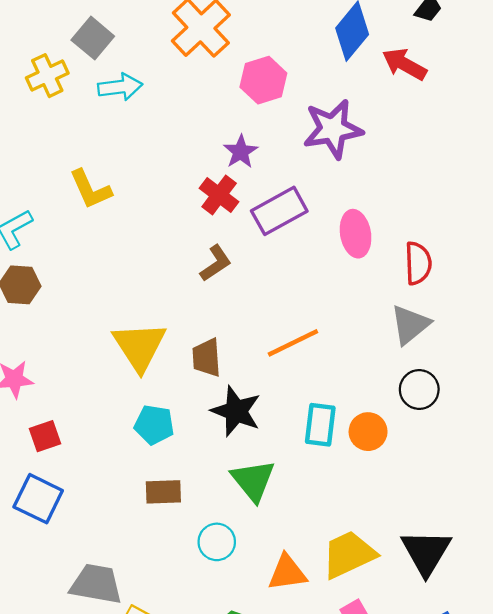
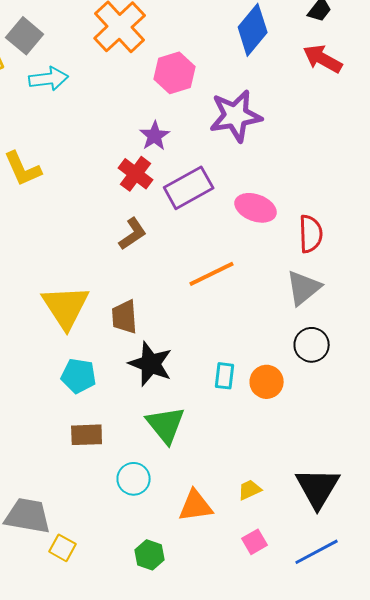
red arrow: (404, 64) -> (323, 59), moved
pink ellipse: (356, 234) -> (256, 208), turned -60
orange line: (293, 343) -> (212, 274), moved
cyan rectangle: (320, 425) -> (225, 376), size x0.7
yellow trapezoid: (349, 554) -> (250, 490), size x0.5

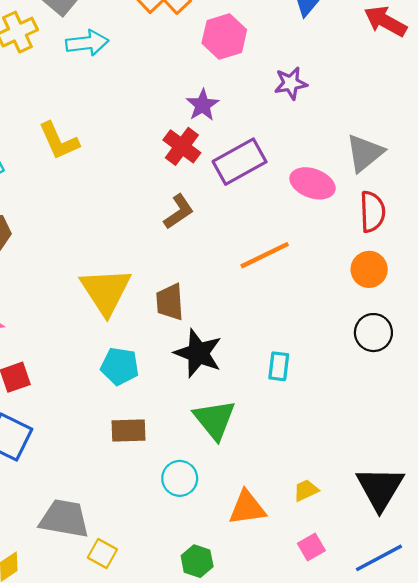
purple star: (236, 116) -> (291, 83), size x0.6
gray triangle: (304, 288) -> (365, 153), moved
orange circle: (267, 382) -> (369, 269), moved

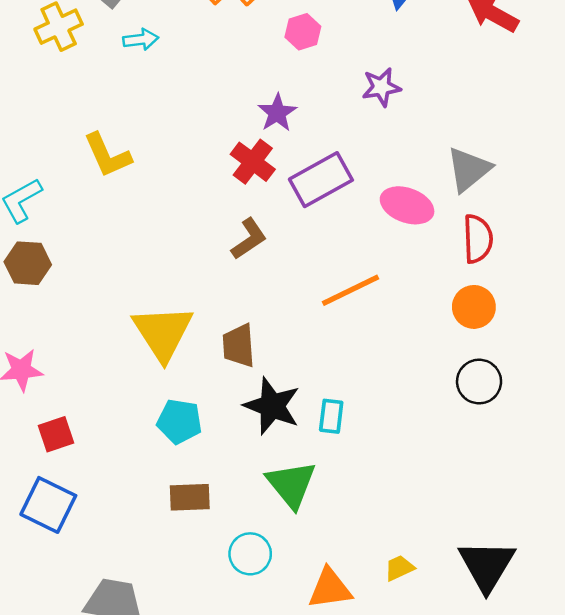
pink hexagon: (224, 36) -> (303, 32), size x0.7
cyan arrow: (87, 43) -> (141, 40), size x0.7
cyan rectangle: (279, 366) -> (331, 416), moved

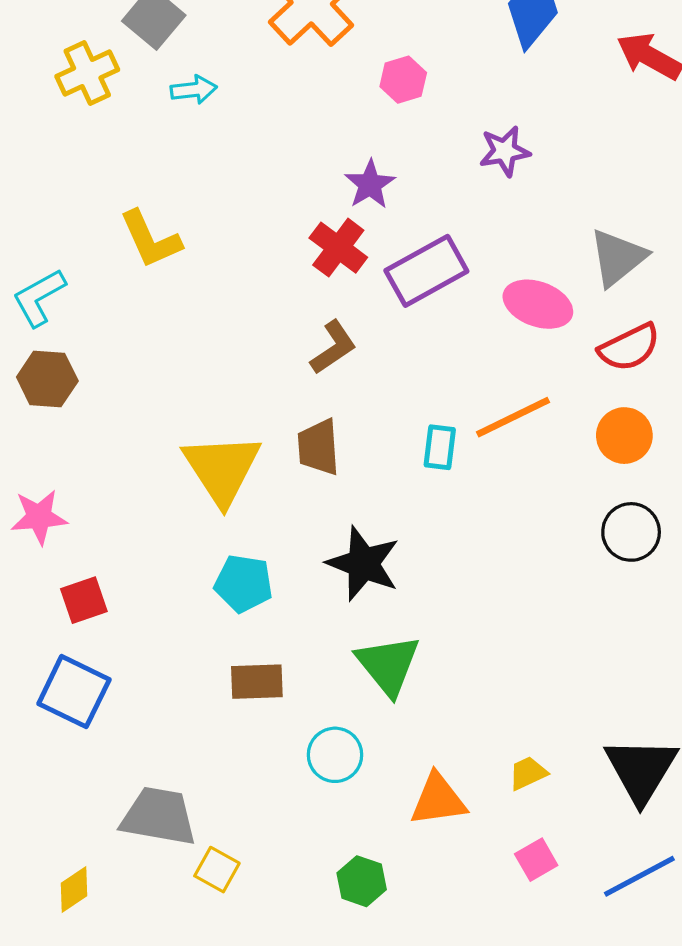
red semicircle: (478, 239) -> (629, 347), turned 66
orange line: (350, 290) -> (513, 417), moved
brown trapezoid: (239, 346) -> (318, 447), moved
cyan rectangle: (331, 416) -> (440, 447), moved

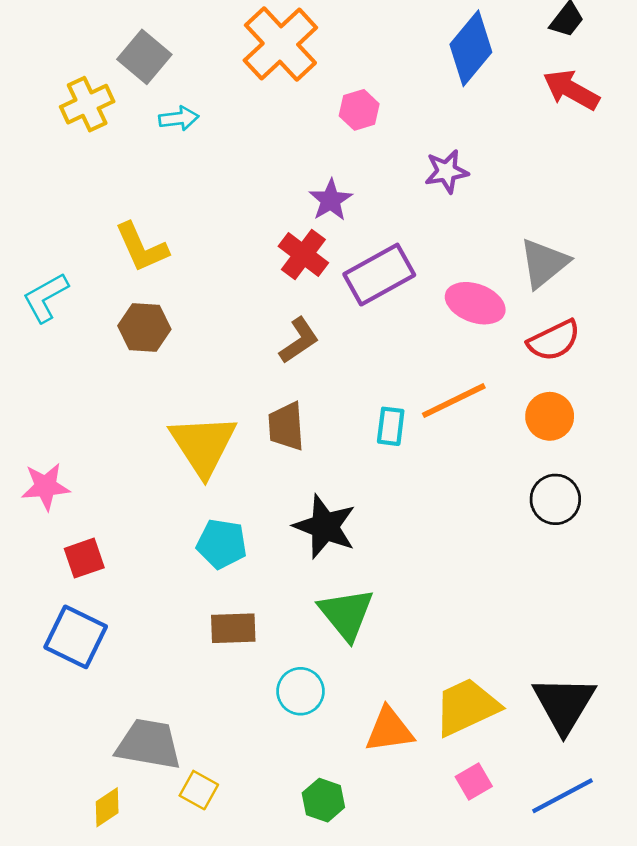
brown hexagon: (47, 379) -> (144, 328), moved
yellow trapezoid: (528, 773) -> (467, 707), size x2.0
yellow diamond: (74, 890) -> (107, 807), moved

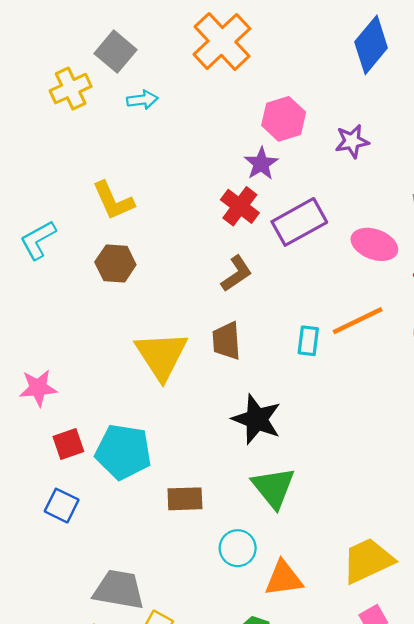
pink hexagon: (359, 110) -> (284, 119), moved, size x1.4
cyan pentagon: (222, 544) -> (123, 452), moved, size x1.4
blue square: (76, 637) -> (62, 506), size x0.7
orange triangle: (389, 730) -> (284, 578), moved

